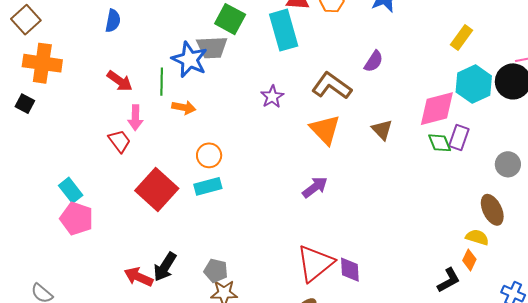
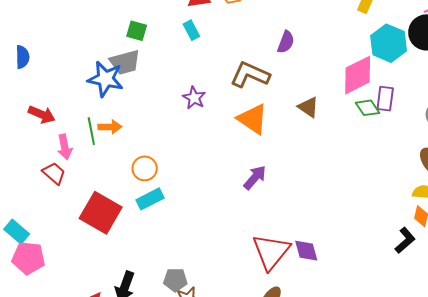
green square: (230, 19) -> (137, 31), size x0.7
cyan rectangle: (284, 30) -> (191, 30), size x0.5
green line: (162, 82) -> (91, 131), moved

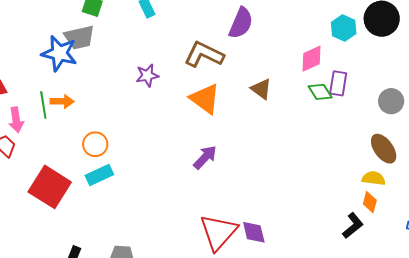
purple semicircle: (286, 42) -> (241, 23), size x1.4
cyan hexagon: (389, 43) -> (344, 28), size x0.7
pink diamond: (358, 75) -> (312, 59), size x0.7
purple star: (194, 98) -> (147, 75), turned 30

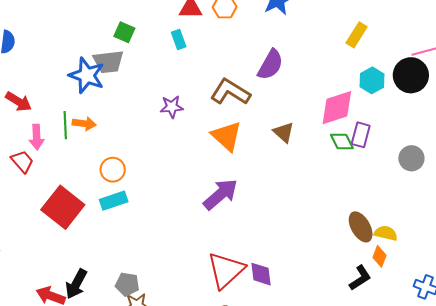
pink diamond: (312, 59) -> (337, 108), size x1.4
brown ellipse: (384, 149) -> (361, 227), moved
purple arrow: (205, 157) -> (220, 194), size x1.4

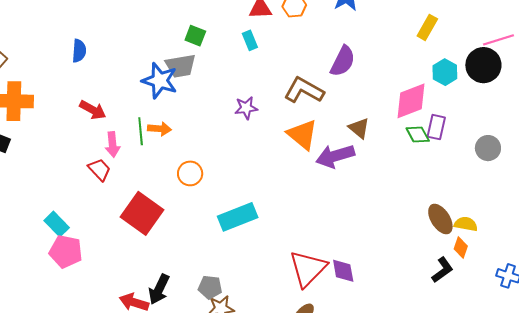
purple arrow: (220, 194) -> (335, 156), moved, turned -153
cyan rectangle: (114, 201) -> (238, 217), moved, size x1.4

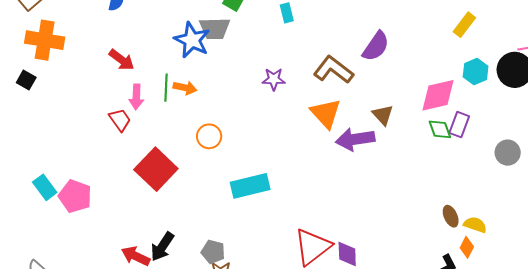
brown ellipse: (440, 219) -> (451, 216), size x0.7
cyan rectangle: (57, 224) -> (45, 187), moved

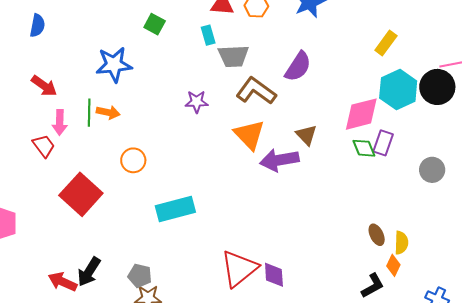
gray trapezoid: (215, 28) -> (233, 56), moved
blue star: (192, 40) -> (114, 65), turned -30
cyan hexagon: (476, 71) -> (398, 89), size x1.5
yellow semicircle: (475, 225) -> (401, 243), turned 75

